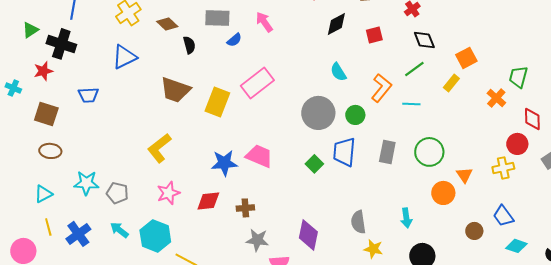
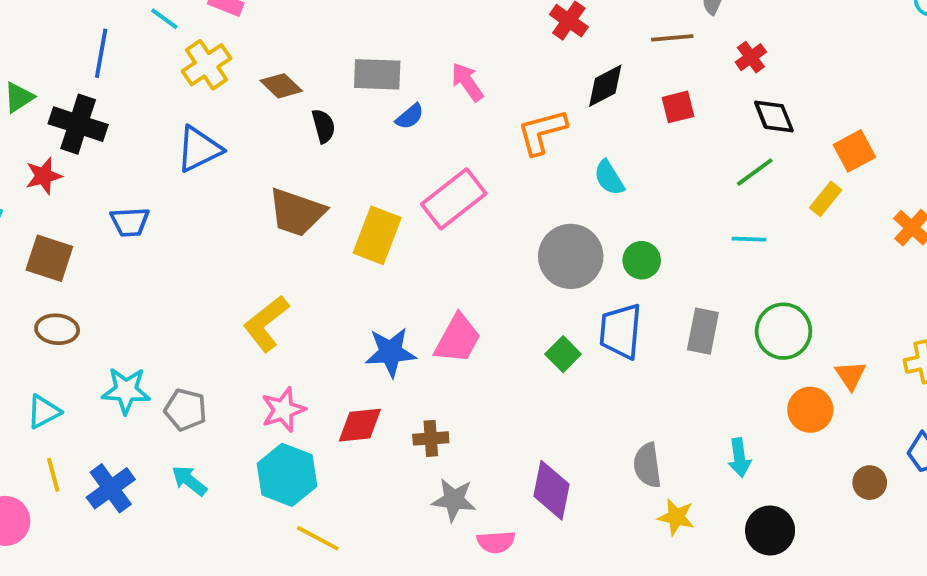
orange L-shape: (381, 88) -> (542, 132), moved, turned -144
pink trapezoid: (259, 156) -> (458, 339), turned 96
cyan hexagon: (155, 236) -> (287, 475), moved

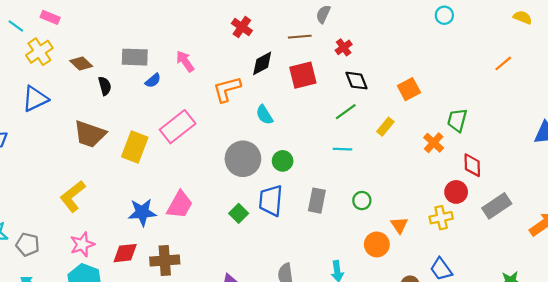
red square: (678, 107) -> (303, 75), size x1.5
orange square: (854, 151) -> (409, 89), moved
green circle: (783, 331) -> (362, 201), size x0.6
brown cross: (431, 438) -> (165, 261), size x1.5

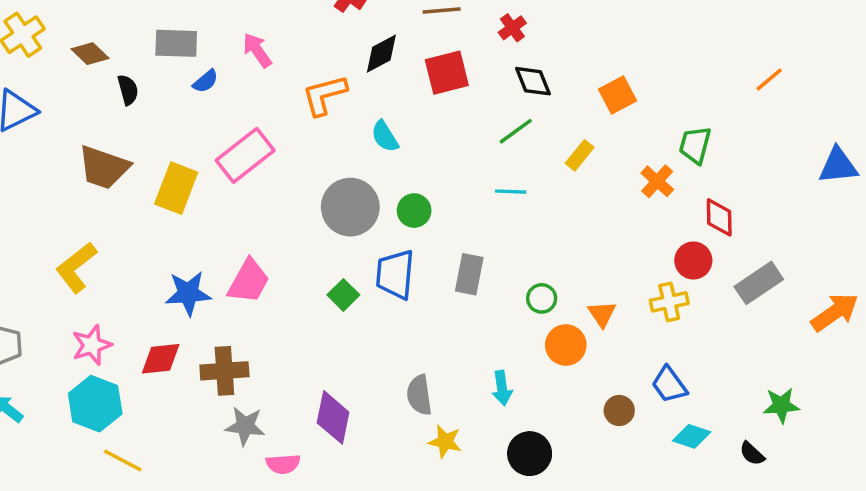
orange line: (503, 63) -> (769, 80), moved
green circle: (362, 201) -> (542, 298), moved

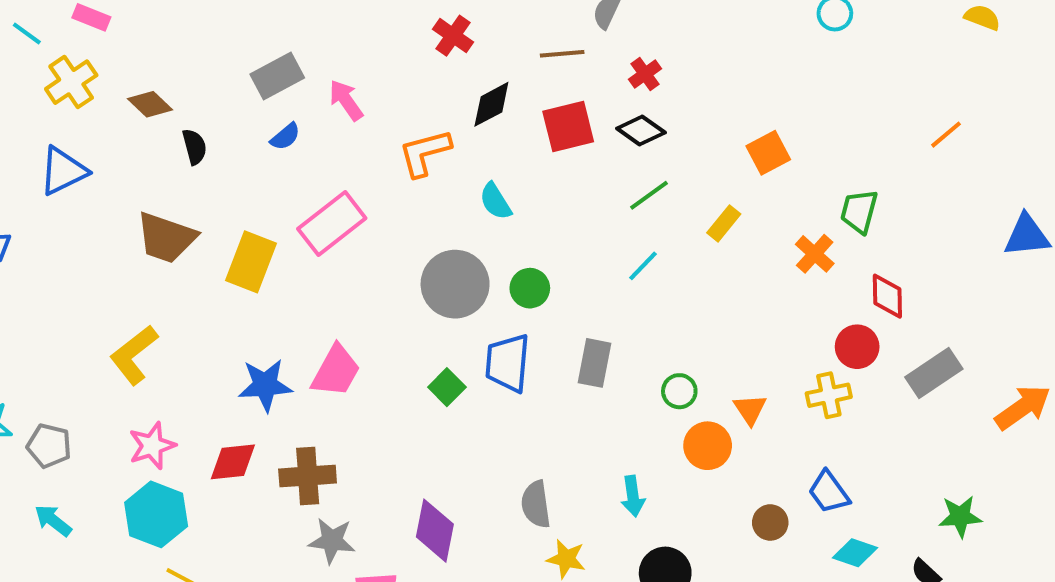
gray rectangle: (176, 43) -> (277, 76), moved, turned -30
black diamond: (533, 81) -> (641, 131), moved, turned -33
cyan line: (511, 192) -> (643, 266), turned -48

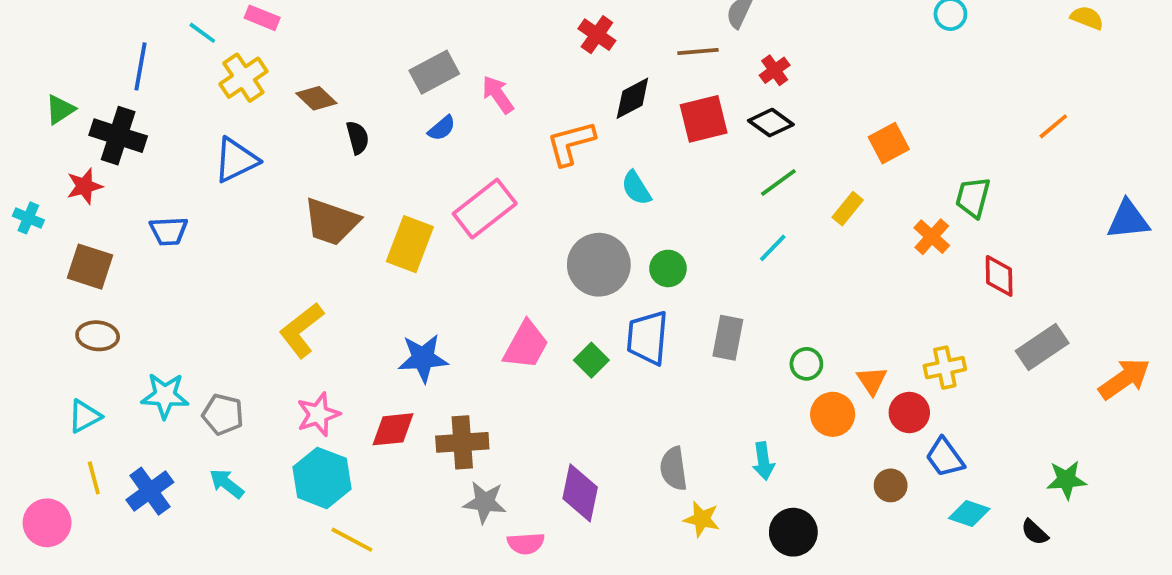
red circle: (857, 347) -> (909, 412), moved
pink trapezoid: (336, 371) -> (526, 345), moved

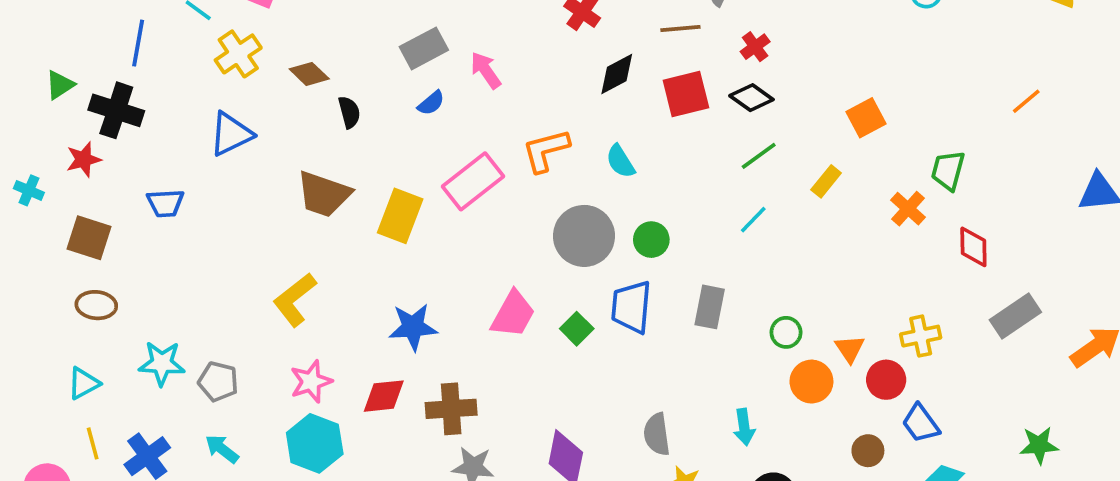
orange L-shape: (571, 143) -> (546, 150), moved

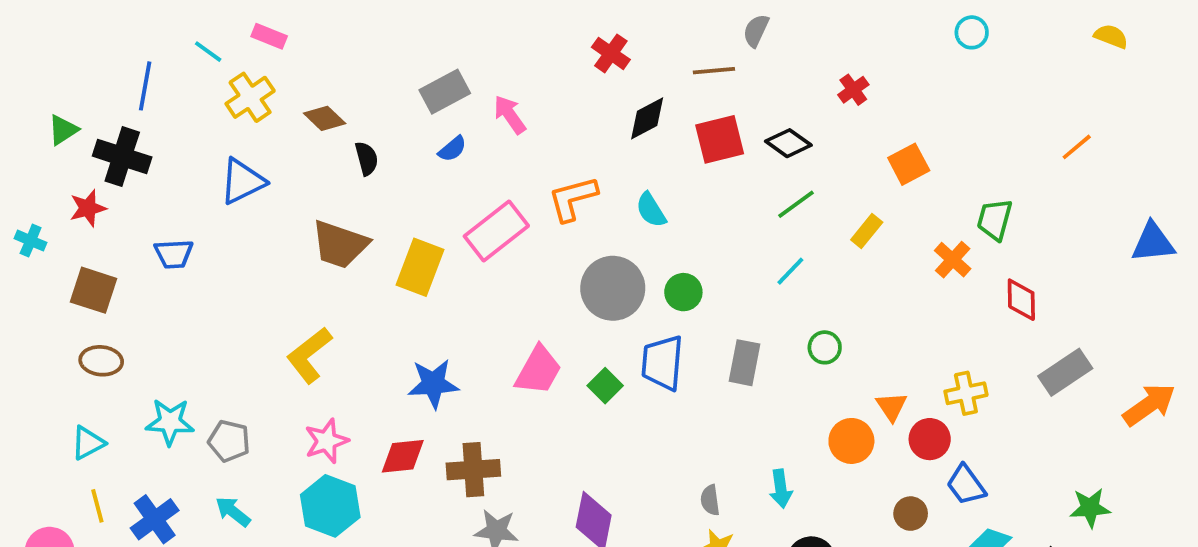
red cross: (755, 47) -> (853, 90), moved
green circle: (786, 332) -> (825, 347), moved
gray semicircle: (657, 434) -> (710, 500), moved, size x0.7

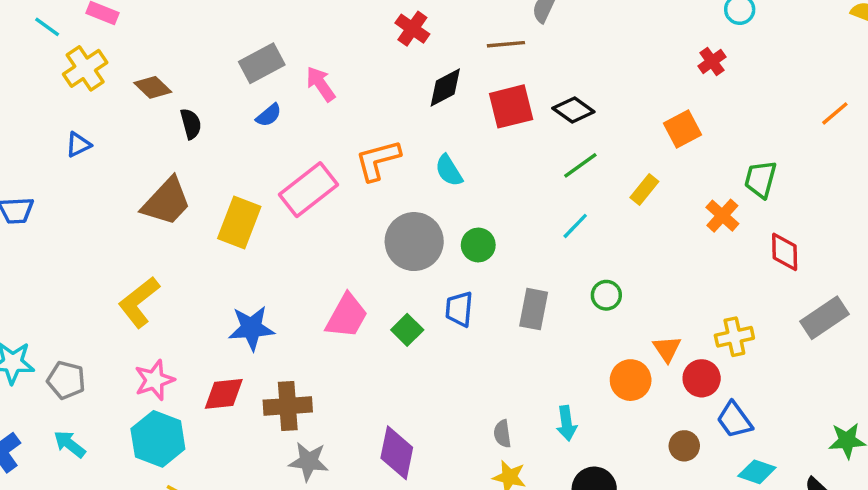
red cross: (853, 90) -> (712, 61), moved
blue triangle: (242, 181) -> (78, 145), size x0.6
brown trapezoid: (340, 244) -> (167, 202), turned -66
blue trapezoid: (662, 363) -> (459, 309), size x0.7

